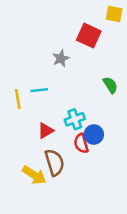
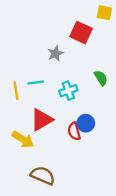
cyan cross: (75, 119) -> (68, 91), moved
red triangle: (46, 131) -> (42, 120), size x1.5
brown semicircle: (54, 162) -> (43, 175), moved, turned -50
yellow arrow: (34, 175) -> (23, 139), moved

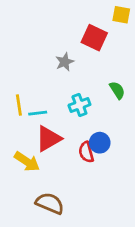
cyan line: (36, 83) -> (38, 113), moved

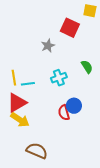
red triangle: (48, 139) -> (17, 103), moved

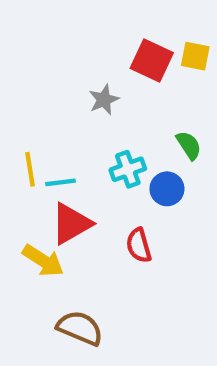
yellow square: (90, 11) -> (195, 56), moved
red triangle: (17, 103) -> (71, 224), moved
blue circle: (74, 106) -> (167, 189), moved

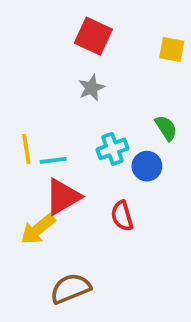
red square: (152, 61) -> (93, 36), moved
yellow arrow: (43, 261) -> (38, 229), turned 108
brown semicircle: (80, 328) -> (70, 288), turned -45

